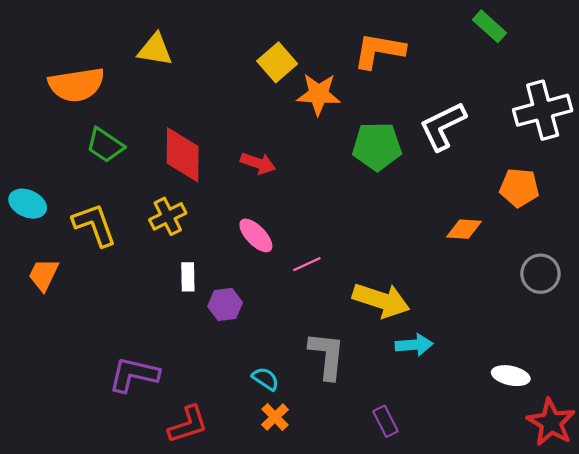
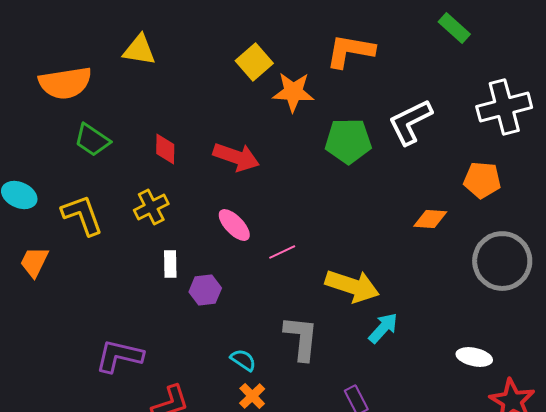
red diamond: (183, 155) -> (165, 149), size x0.6
red arrow: (258, 163) -> (236, 157), size x1.4
gray circle: (540, 274) -> (502, 261), size x1.6
cyan arrow: (414, 345) -> (383, 328), turned -44

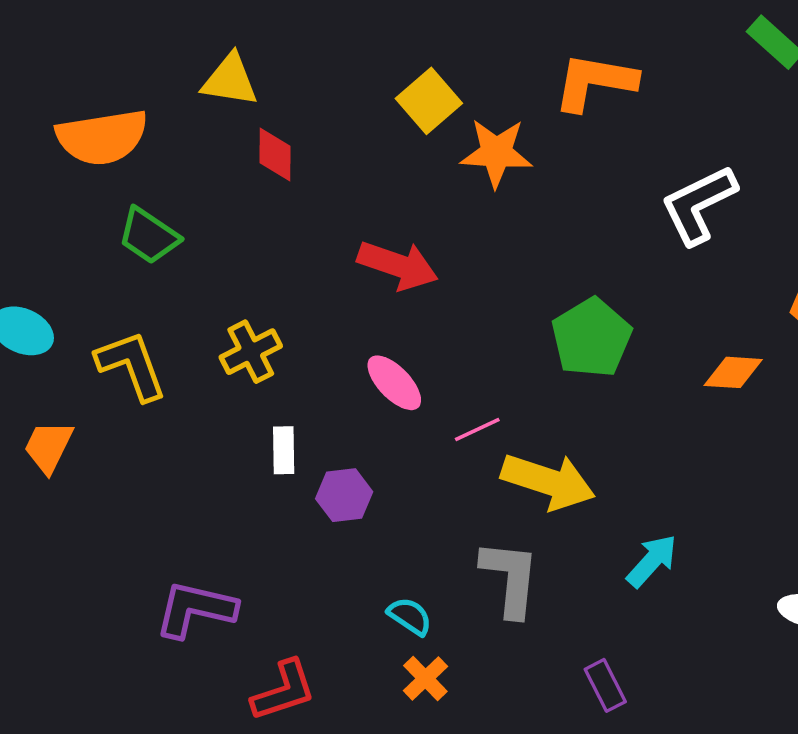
green pentagon: (348, 141) -> (591, 338), moved, turned -30
red diamond: (165, 149) -> (275, 155), moved
yellow arrow: (352, 286) -> (548, 481), moved

